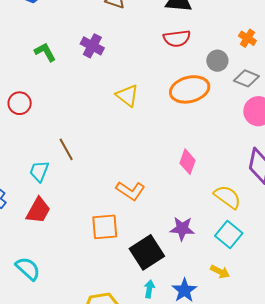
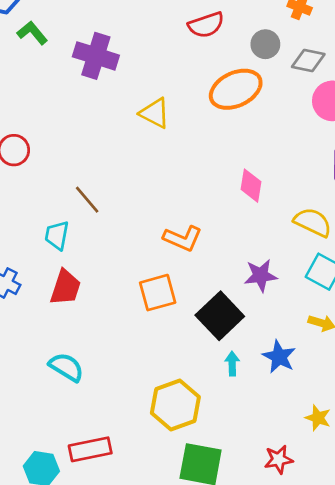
purple cross: (92, 46) -> (96, 56), size x1.4
green L-shape: (45, 52) -> (32, 33), moved

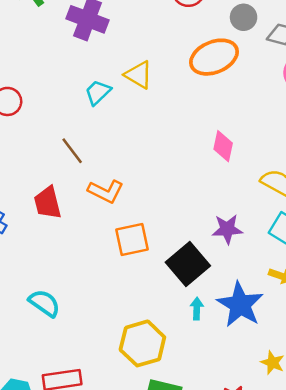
cyan trapezoid: (57, 235) -> (98, 92), moved, turned 32
orange L-shape: (183, 238) -> (106, 191), moved
red trapezoid: (65, 287) -> (48, 203), moved, turned 144
blue star: (279, 357) -> (240, 305), size x1.5

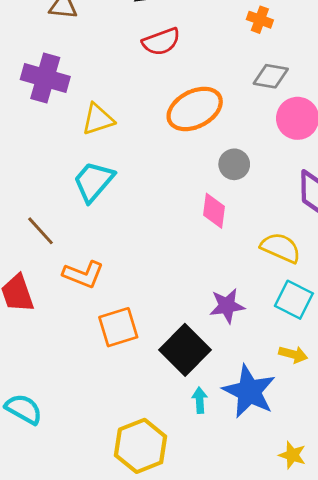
gray circle: (244, 17) -> (234, 164), moved
yellow triangle: (139, 75) -> (98, 119), moved, turned -44
cyan trapezoid: (98, 92) -> (93, 181), moved, size x1.4

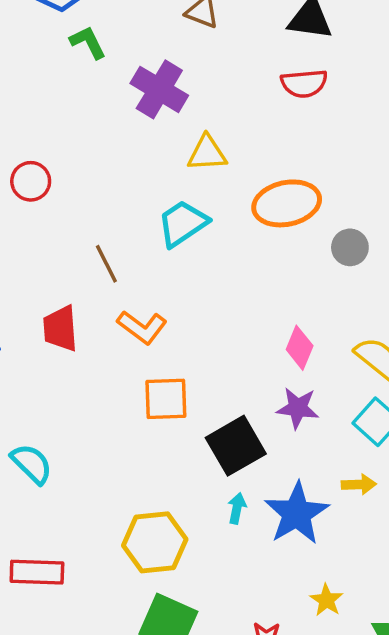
orange ellipse: (195, 109) -> (287, 203), moved
pink diamond: (214, 211) -> (300, 348), moved
yellow arrow: (293, 354) -> (359, 484), turned -32

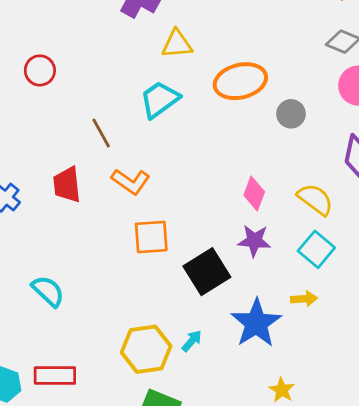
cyan arrow: (237, 508) -> (192, 341), moved, turned 30

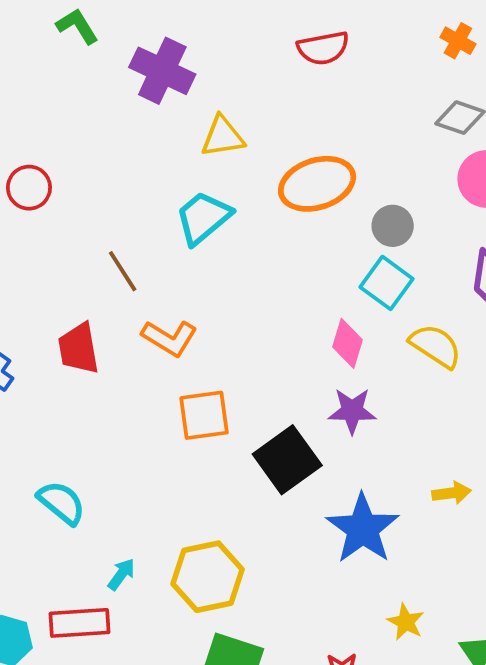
cyan square: (316, 249) -> (386, 283), moved
yellow arrow: (304, 299) -> (452, 493), moved
cyan arrow: (192, 341) -> (121, 574), moved

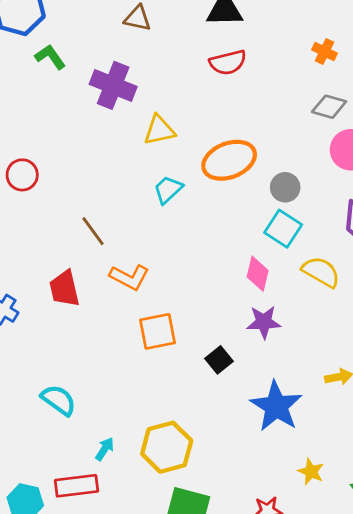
cyan trapezoid: (203, 218) -> (168, 190), moved, size x0.7
black square: (287, 460) -> (219, 360), size x0.6

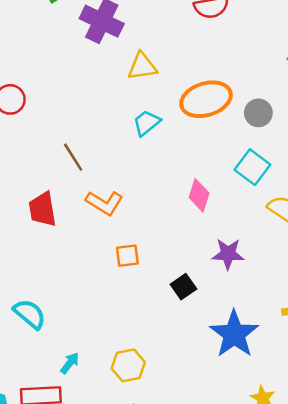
gray circle: (285, 187) -> (258, 113), moved
pink diamond: (258, 274) -> (199, 195), moved
orange square: (157, 331) -> (127, 256), size x0.7
yellow hexagon: (167, 447) -> (128, 365), size x0.7

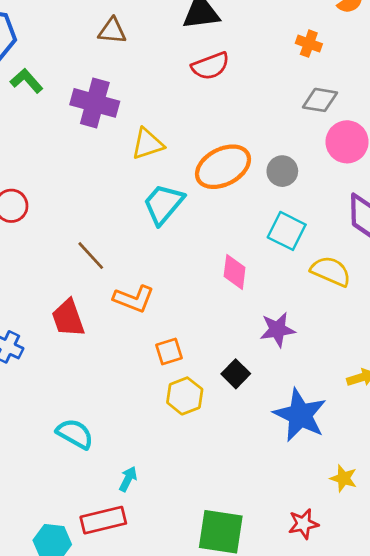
cyan trapezoid: (147, 123) -> (163, 204), size x1.4
yellow hexagon: (128, 365) -> (185, 396), moved

